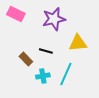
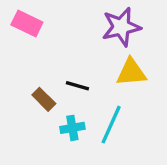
purple star: (54, 19) -> (121, 27), moved

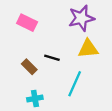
pink rectangle: (27, 24) -> (27, 23), moved
cyan cross: (72, 128) -> (35, 98), moved

